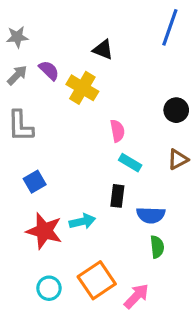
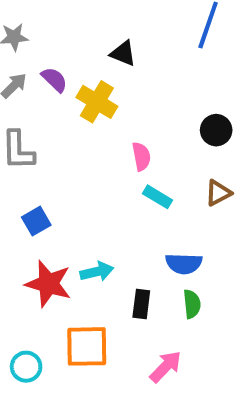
black rectangle: (117, 196) -> (141, 304), moved
orange square: (97, 280) -> (87, 346), moved, turned 33
cyan circle: (49, 288) -> (26, 367), moved

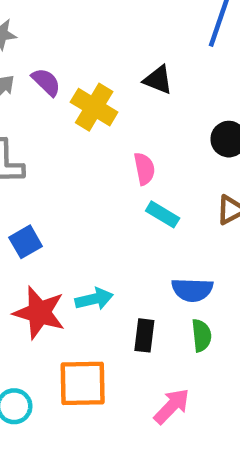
black triangle: (123, 53) -> (158, 80), moved

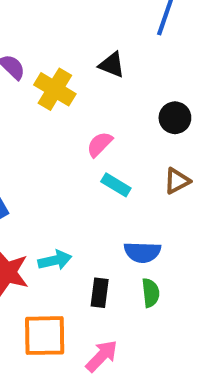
pink semicircle: (144, 169) -> (100, 144), turned -124
pink arrow: (172, 406) -> (102, 356), moved

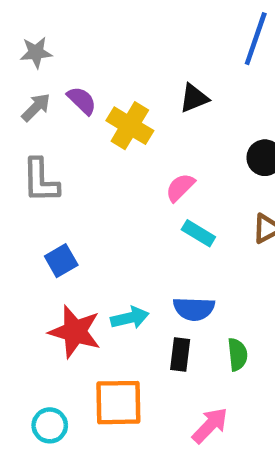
black triangle: (112, 65) -> (194, 98), turned -44
blue semicircle: (142, 252) -> (194, 309), moved
pink arrow: (102, 356) -> (210, 425), moved

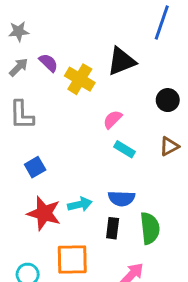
black triangle: (194, 98) -> (122, 61), size x1.5
green semicircle: (237, 354) -> (150, 228), size x1.5

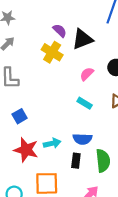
purple semicircle: (48, 63) -> (60, 31), moved
pink semicircle: (113, 119) -> (87, 74), moved

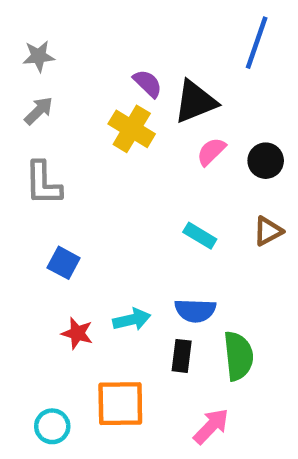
pink semicircle: (87, 74) -> (211, 152), moved
blue square: (20, 116) -> (64, 263), turned -32
red star: (26, 150) -> (77, 333), size x0.6

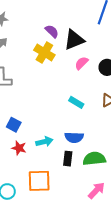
blue square: (64, 263) -> (14, 125), moved
green semicircle: (238, 356) -> (94, 159), turned -90
pink arrow: (211, 426) -> (96, 190), moved

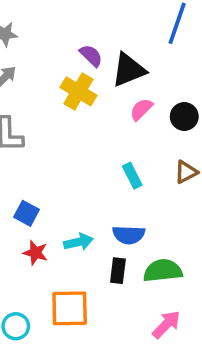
cyan rectangle: (76, 102) -> (132, 176), turned 32

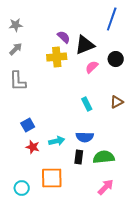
yellow cross: (79, 91) -> (57, 57), turned -36
black circle: (184, 117) -> (116, 59), moved
blue square: (27, 213) -> (28, 125), turned 32

